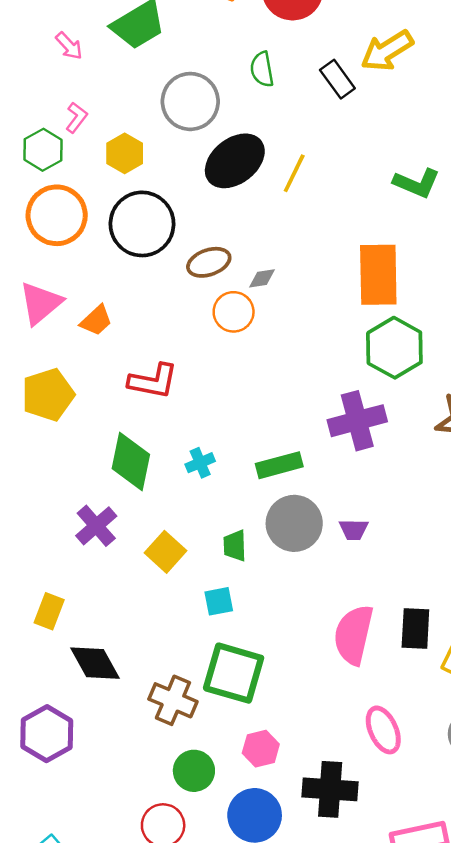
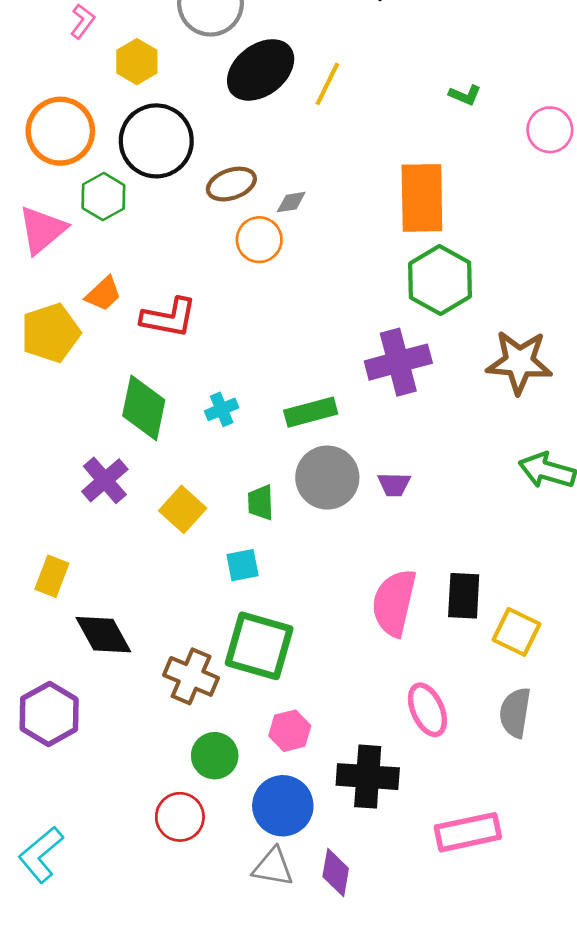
green hexagon: (43, 150) -> (103, 197), moved
green L-shape: (417, 183) -> (465, 95), size x0.6
orange trapezoid: (96, 320) -> (103, 294), moved

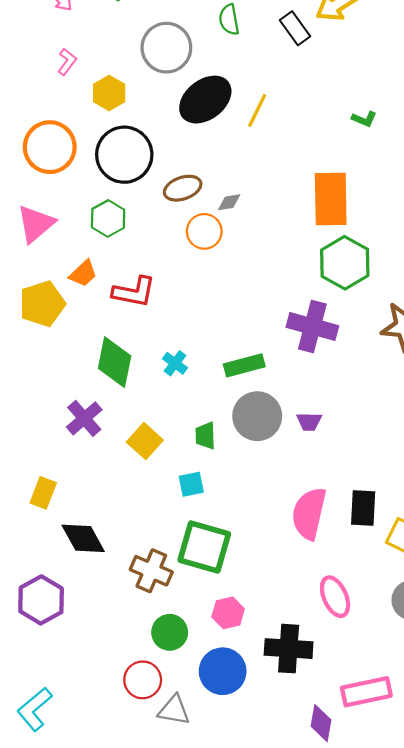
green hexagon: (103, 197) -> (108, 218), moved
purple cross: (398, 362) -> (312, 326), turned 30
cyan cross: (222, 409) -> (175, 363), turned -30
gray triangle: (273, 867) -> (174, 710), moved
purple diamond: (336, 873) -> (321, 723), moved

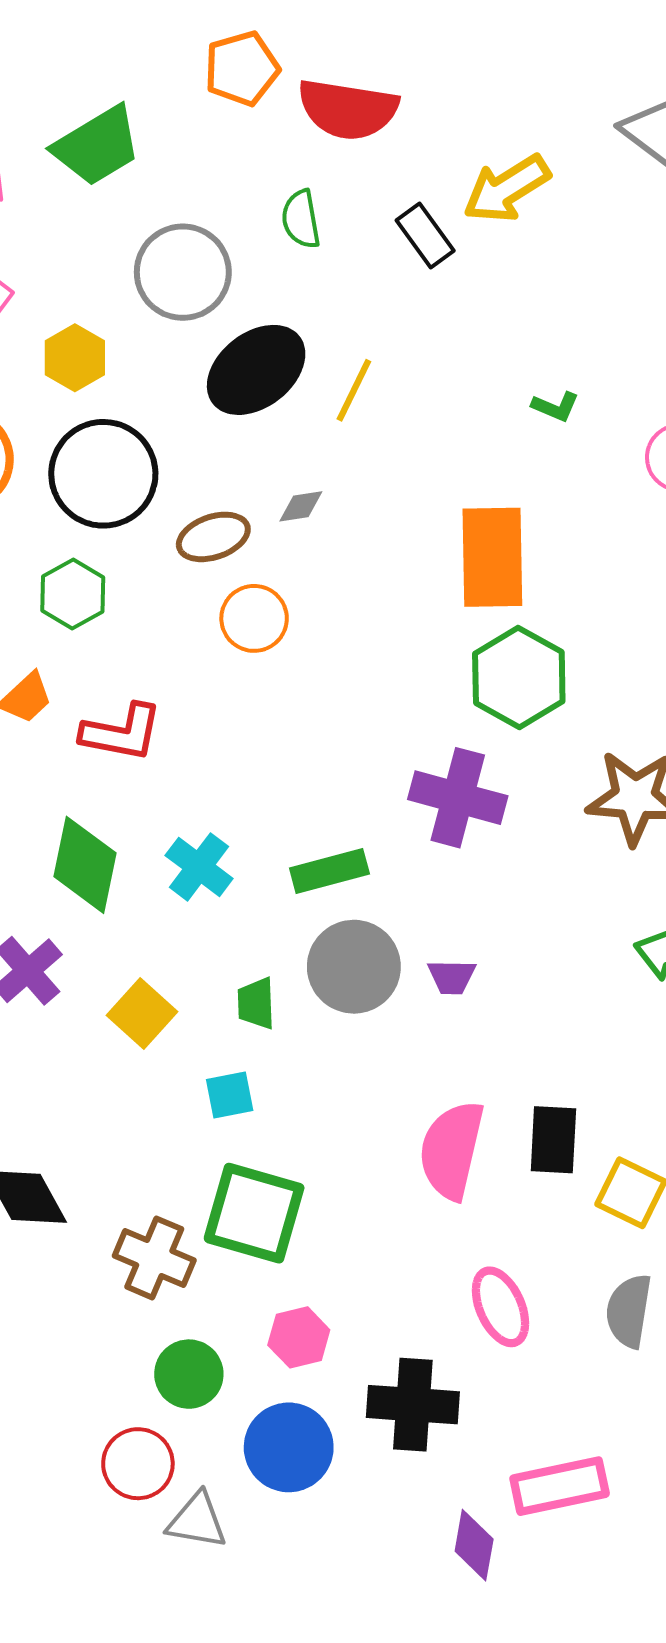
gray diamond: (229, 202) -> (301, 506), moved
cyan cross: (175, 363) -> (199, 867), size x1.4

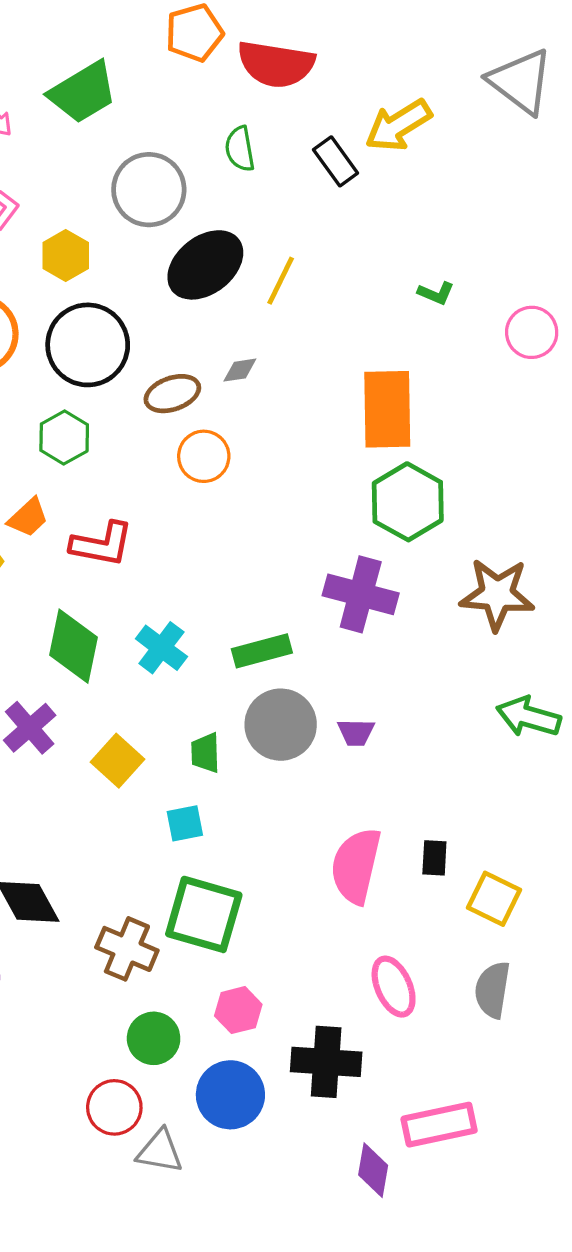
black rectangle: (553, 1140) -> (434, 858), size x0.7

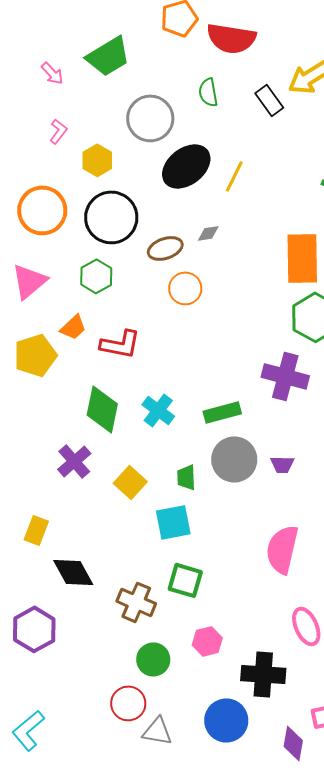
cyan square: (185, 823) -> (173, 522), size x1.5
green square: (204, 914) -> (185, 580), size x0.7
blue circle: (230, 1095) -> (226, 720), moved

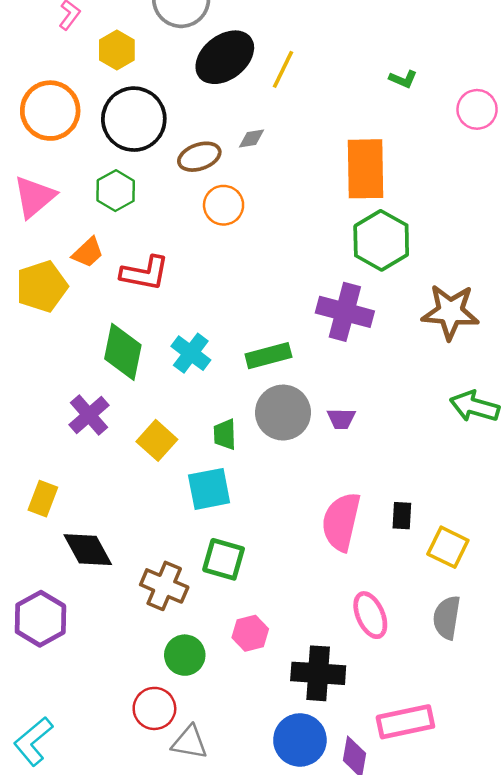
blue circle: (226, 720) -> (300, 740), moved

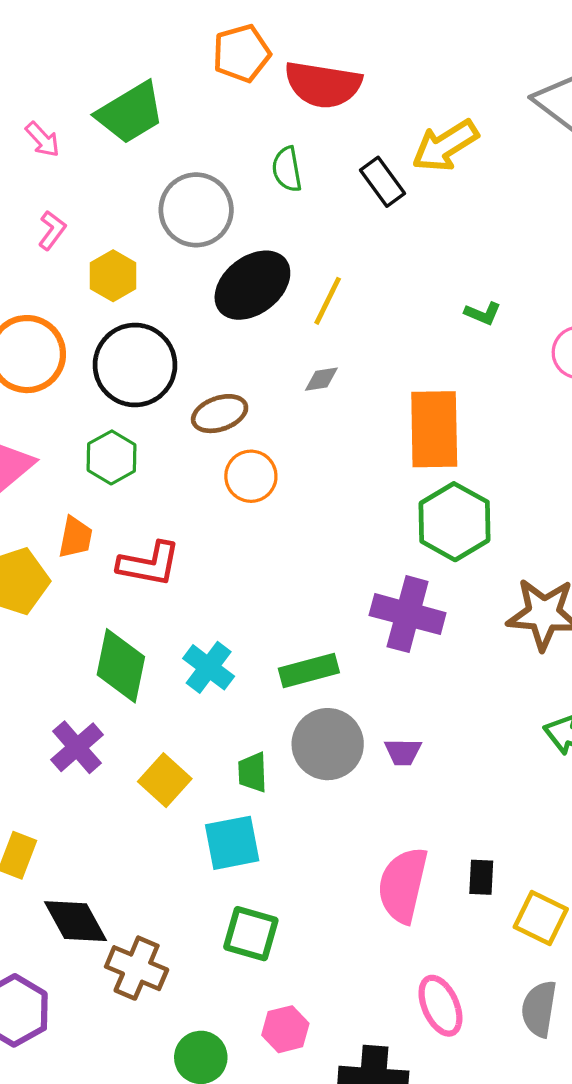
gray diamond: (251, 138) -> (321, 379), moved
orange trapezoid: (88, 252) -> (75, 537), turned -36
brown cross: (164, 586) -> (137, 968), moved

